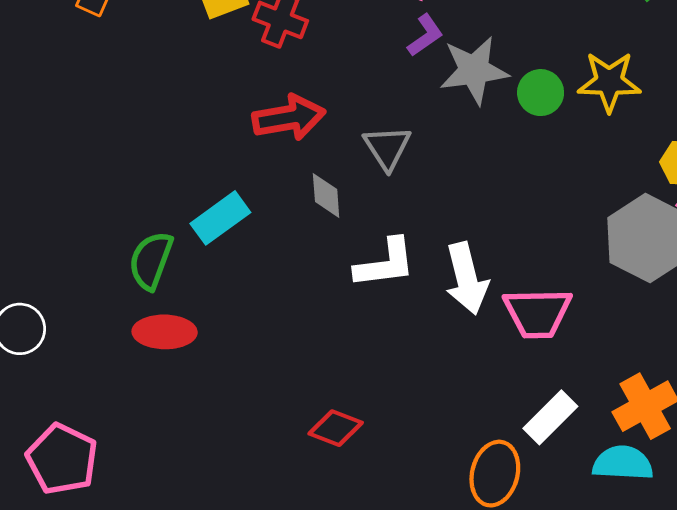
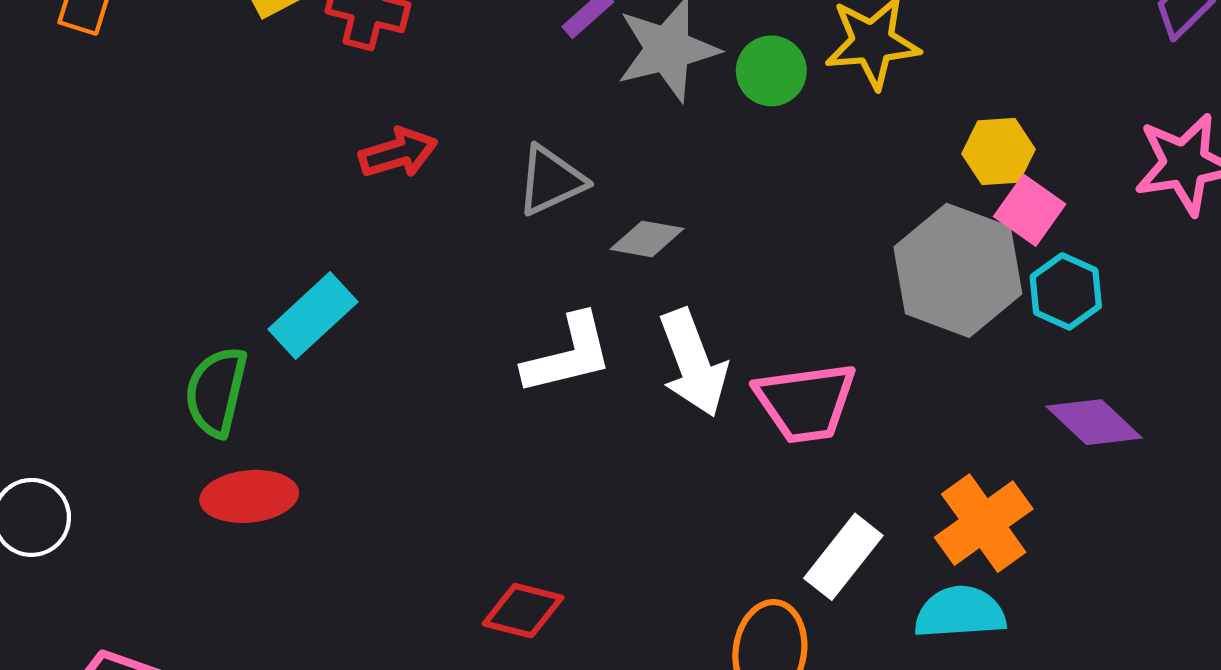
red arrow: (289, 118) -> (398, 153), size x0.7
gray triangle: (387, 148) -> (551, 180), turned 45
gray diamond: (326, 195) -> (647, 239), moved, turned -69

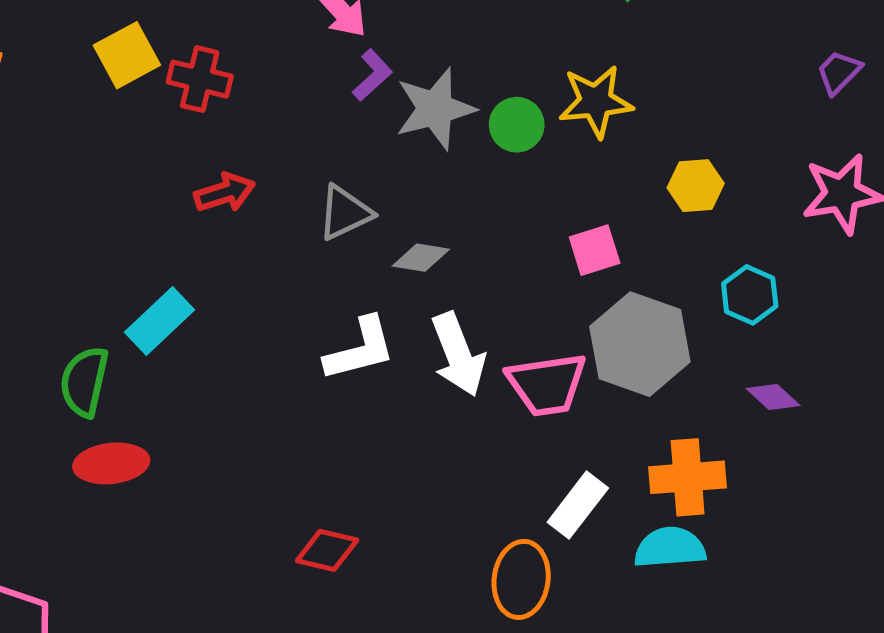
pink square: (1030, 210) -> (595, 250), moved, turned 38
gray hexagon: (958, 270) -> (640, 344), moved
purple diamond: (1094, 422) -> (773, 397), size x0.7
orange cross: (984, 523) -> (688, 477), turned 32

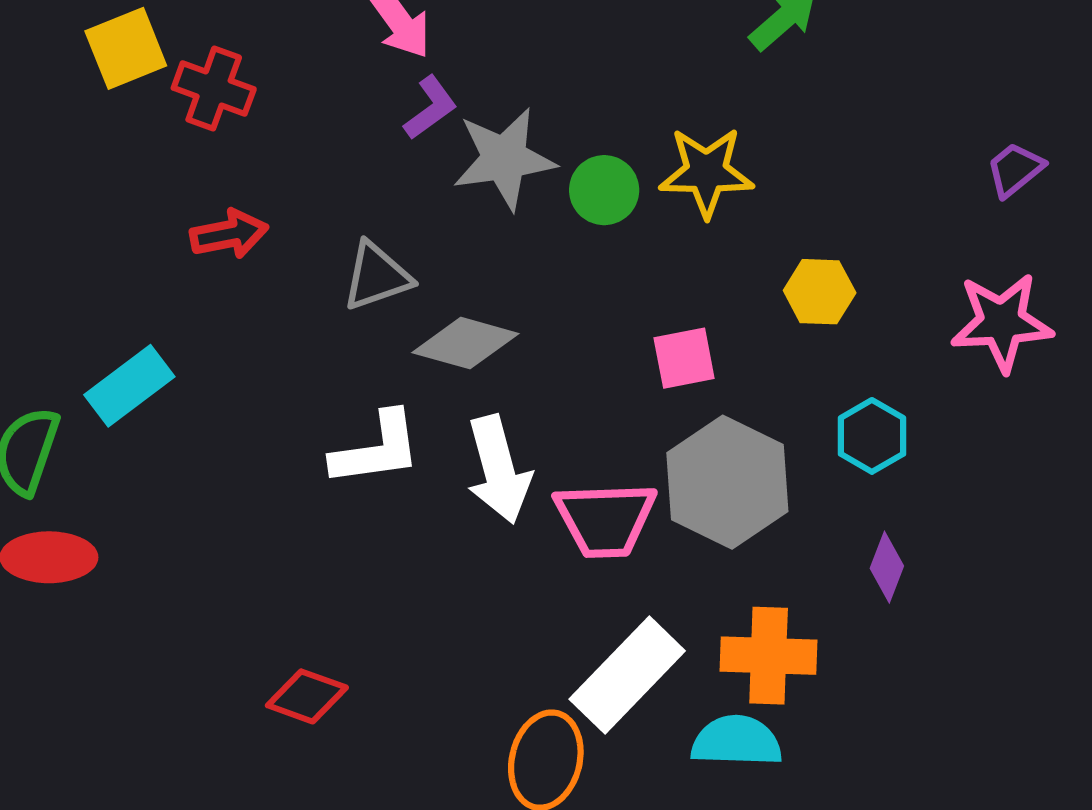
gray diamond: (421, 258) -> (465, 343), size x1.4
purple diamond: (773, 397) -> (887, 567), turned 62
white rectangle: (578, 505) -> (627, 675), size x1.4

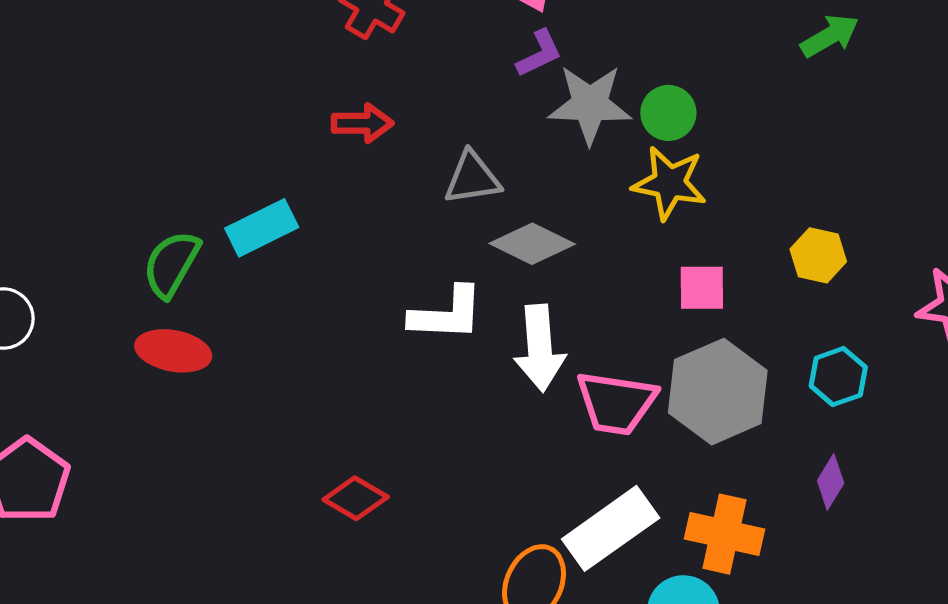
yellow star: (706, 172) -> (669, 183), moved
green circle: (604, 190) -> (668, 113), moved

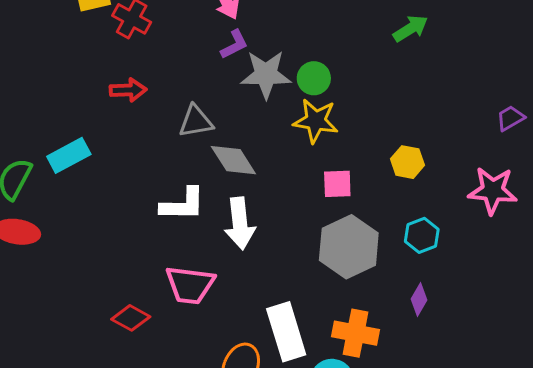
gray diamond: (532, 244) -> (233, 160), turned 33
pink trapezoid: (616, 403) -> (190, 285), moved
white rectangle: (611, 528) -> (286, 332), turned -70

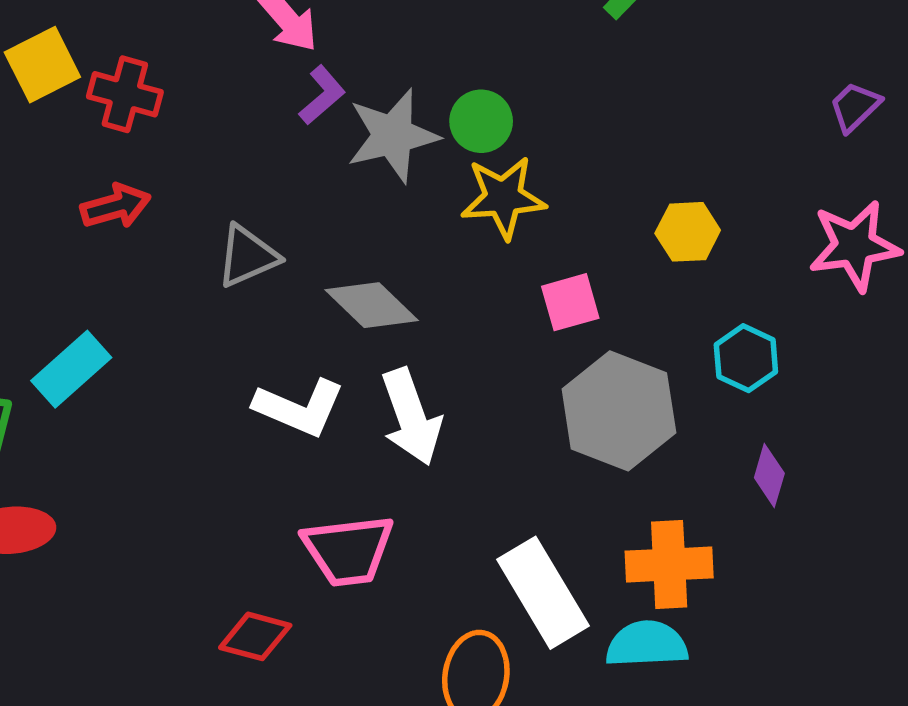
red arrow: (128, 90) -> (116, 206), moved
gray triangle: (196, 121) -> (247, 256), moved
white L-shape: (183, 204) -> (299, 408), turned 36

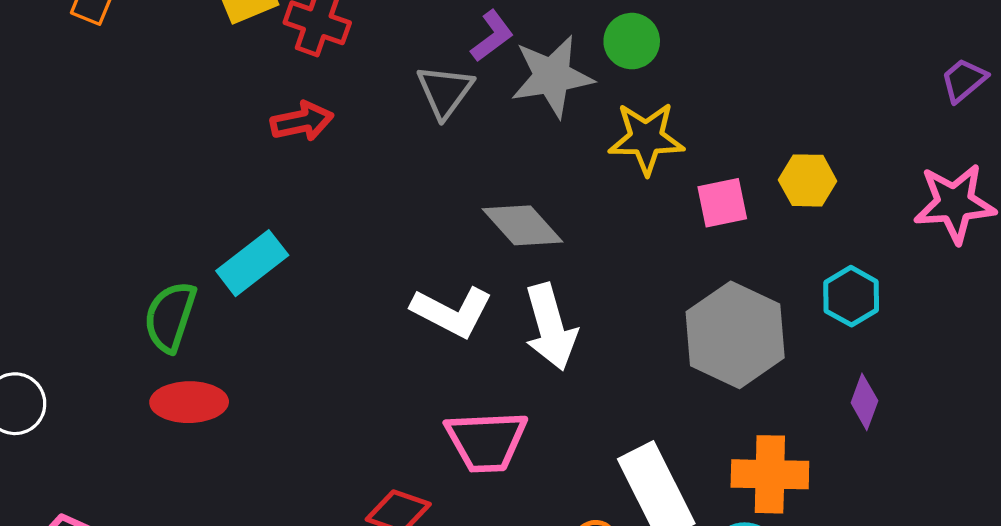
green circle: (481, 121) -> (632, 41), moved
gray triangle: (247, 256) -> (445, 91), moved, turned -34
pink square: (570, 302) -> (722, 203), moved

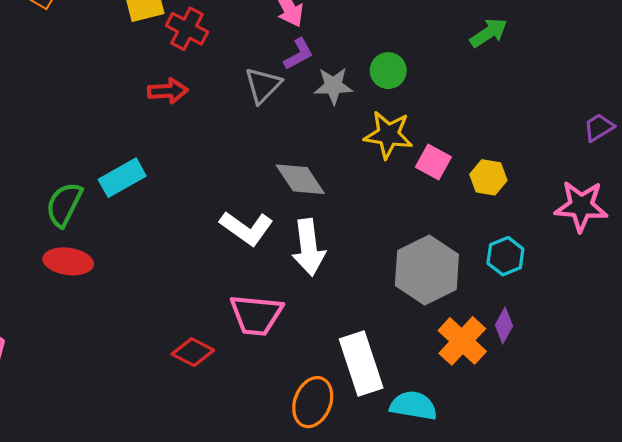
gray star: (552, 76) -> (333, 86), size x0.7
pink square: (722, 203) -> (433, 162), moved, turned 32
orange cross: (770, 474) -> (462, 341), moved, turned 33

